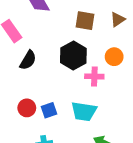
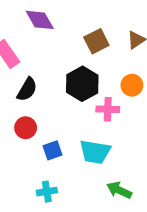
brown square: (85, 21) -> (96, 41), turned -36
red circle: (27, 108) -> (26, 128), moved

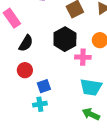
cyan trapezoid: (95, 152) -> (91, 87), moved
cyan cross: (47, 192) -> (40, 104), moved

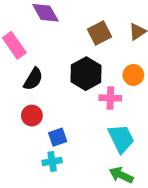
cyan trapezoid: (91, 87) -> (121, 139), turned -125

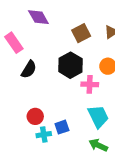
red circle: (32, 116) -> (35, 116), moved
blue square: (58, 137) -> (62, 127), moved

